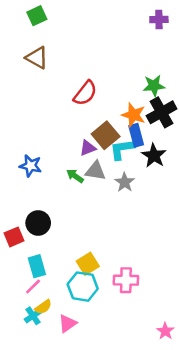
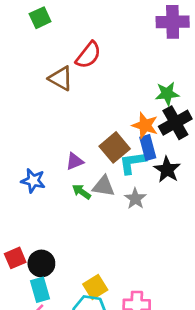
purple cross: (159, 19) -> (173, 22), size x1.6
brown triangle: (37, 58) -> (61, 78), moved
red semicircle: (85, 93) -> (88, 55), moved
purple triangle: (88, 148) -> (75, 161), moved
black circle: (38, 223) -> (41, 263), moved

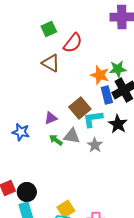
green square: (40, 18) -> (49, 29), moved
red semicircle: (88, 55) -> (73, 43), moved
brown triangle: (61, 78) -> (51, 63), moved
orange star: (145, 125) -> (100, 75), moved
blue rectangle: (148, 147) -> (107, 95), moved

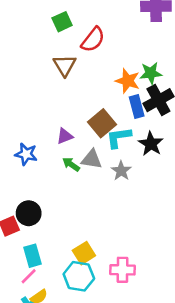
brown triangle: (51, 63) -> (65, 65), turned 30
black circle: (27, 192) -> (29, 213), moved

